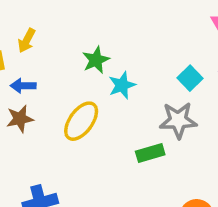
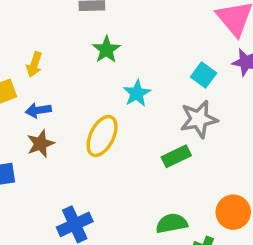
green star: (96, 60) -> (106, 50), moved

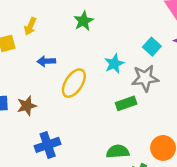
cyan star: (137, 93) -> (114, 64), moved
blue arrow: (38, 110) -> (46, 61), moved
brown star: (40, 144) -> (27, 106), moved

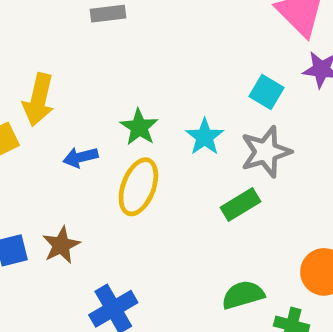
green star: (83, 21) -> (139, 127), moved
yellow arrow: (30, 26) -> (38, 100), size x1.5

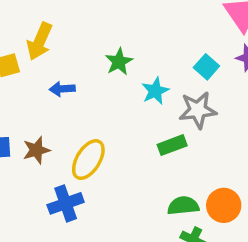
green star: (139, 127) -> (119, 62), moved
yellow ellipse: (138, 187) -> (88, 160), moved
green semicircle: (243, 295) -> (183, 206), moved

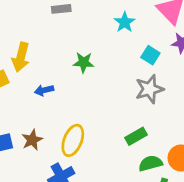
green star: (119, 62) -> (84, 62), turned -30
cyan star: (155, 91) -> (125, 22), moved
green rectangle: (172, 145) -> (136, 136), moved

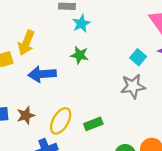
cyan star: (125, 22) -> (81, 24), moved
blue arrow: (44, 90) -> (42, 74), size x1.6
green rectangle: (136, 136) -> (93, 124), moved

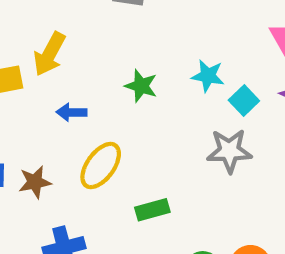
cyan star: (81, 24) -> (208, 76), moved, turned 30
blue arrow: (42, 74) -> (72, 112), size x0.6
yellow ellipse: (61, 121) -> (101, 166), moved

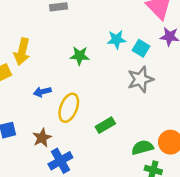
blue arrow: (72, 112) -> (42, 92), moved
brown star: (35, 182) -> (42, 138), moved

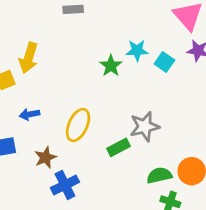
green star: (80, 56) -> (111, 66), moved, turned 30
gray star: (140, 79) -> (145, 126), moved
blue arrow: (42, 92) -> (29, 114), moved

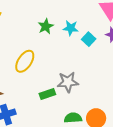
green star: (111, 66) -> (46, 26), moved
yellow ellipse: (78, 125) -> (25, 61), moved

